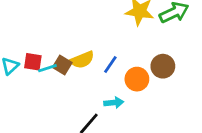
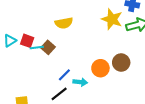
yellow semicircle: (82, 60) -> (64, 23), moved
blue line: (110, 64) -> (64, 75), moved

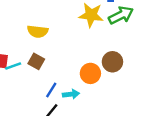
yellow semicircle: (64, 23) -> (38, 31), turned 30
brown square: (48, 47) -> (36, 61), moved

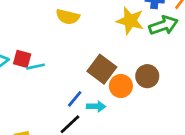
yellow semicircle: (38, 31) -> (68, 17), moved
brown square: (36, 61) -> (102, 69), moved, size x1.5

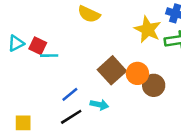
orange circle: (121, 86) -> (137, 73), moved
blue line: (75, 99) -> (70, 94), moved

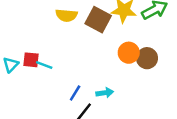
cyan line: (49, 56) -> (44, 65), turned 42
brown square: (112, 70) -> (98, 20), moved

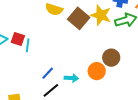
orange circle: (129, 53) -> (97, 71), moved
cyan line: (44, 65) -> (28, 45), turned 64

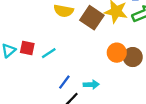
cyan line: (28, 45) -> (49, 53), moved, turned 56
orange circle: (97, 71) -> (117, 53), moved

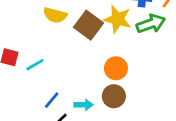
brown circle: (133, 57) -> (114, 96), moved

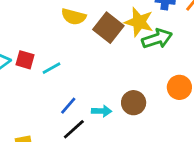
green arrow: (151, 24) -> (157, 39), moved
orange circle: (116, 68) -> (179, 87), moved

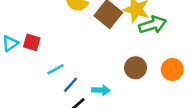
cyan line: (51, 68) -> (56, 69), moved
brown circle: (134, 103) -> (136, 68), moved

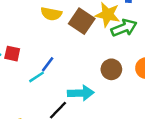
blue line: (71, 85) -> (48, 64), moved
cyan arrow: (101, 90) -> (81, 93), size x1.5

